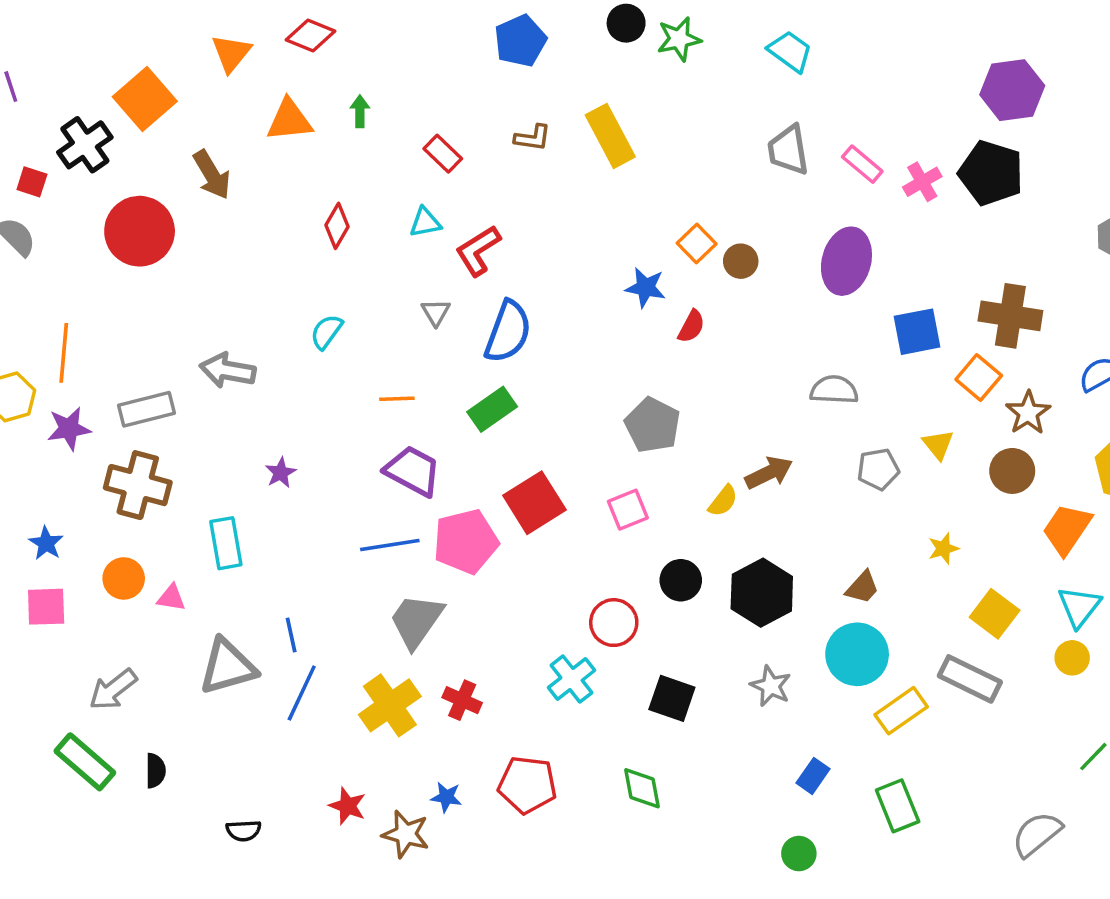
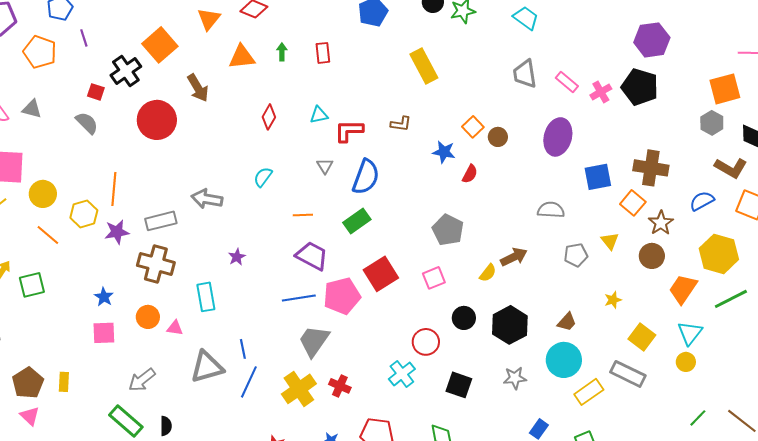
brown L-shape: (533, 138) -> (401, 124), moved
red rectangle: (443, 154) -> (323, 53), moved, turned 40
red L-shape: (478, 251) -> (349, 131), turned 32
gray star: (771, 686) -> (515, 378), turned -30

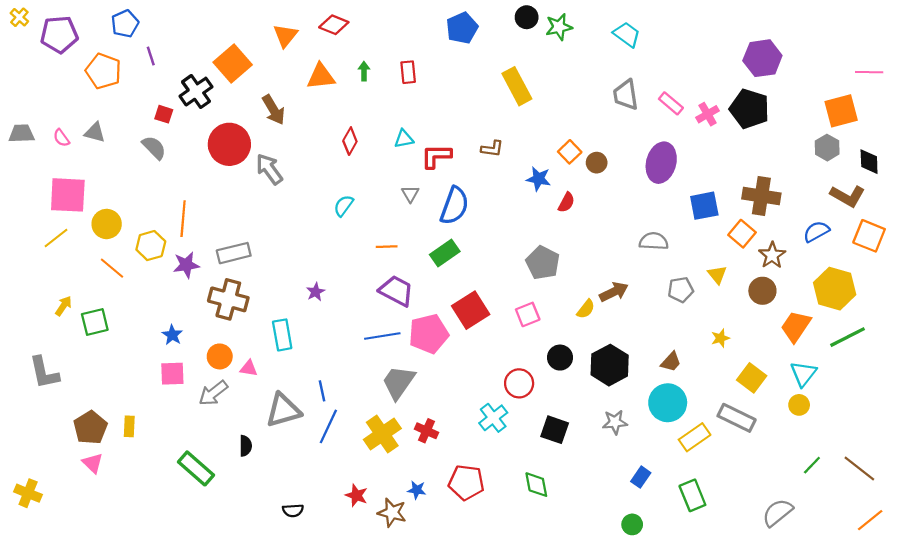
gray arrow: (207, 199) -> (269, 169), moved, turned 44
gray arrow: (142, 380) -> (213, 393), moved
black semicircle: (166, 426) -> (246, 446), moved

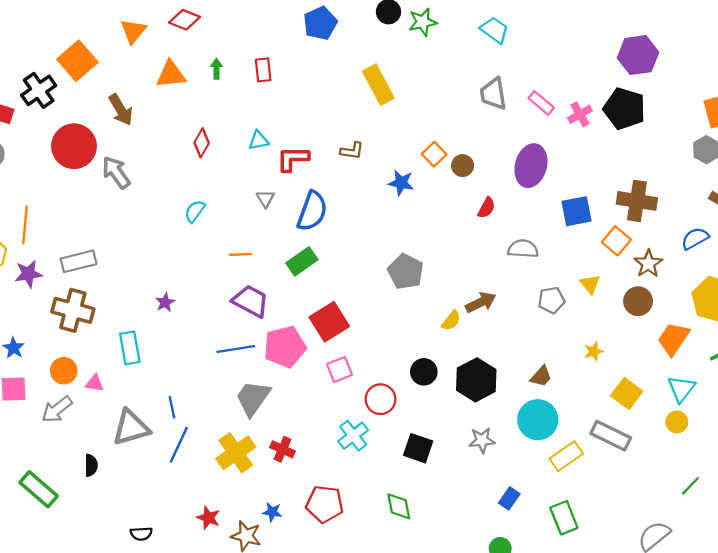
red semicircle: (566, 202) -> (486, 208), moved
pink square: (528, 314) -> (339, 370), moved

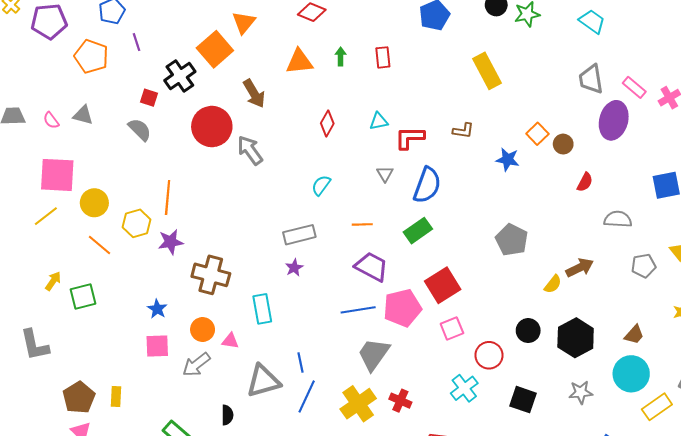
orange triangle: (133, 31) -> (244, 22), moved
purple ellipse: (531, 166) -> (614, 120), moved
gray rectangle: (79, 261) -> (299, 235), moved

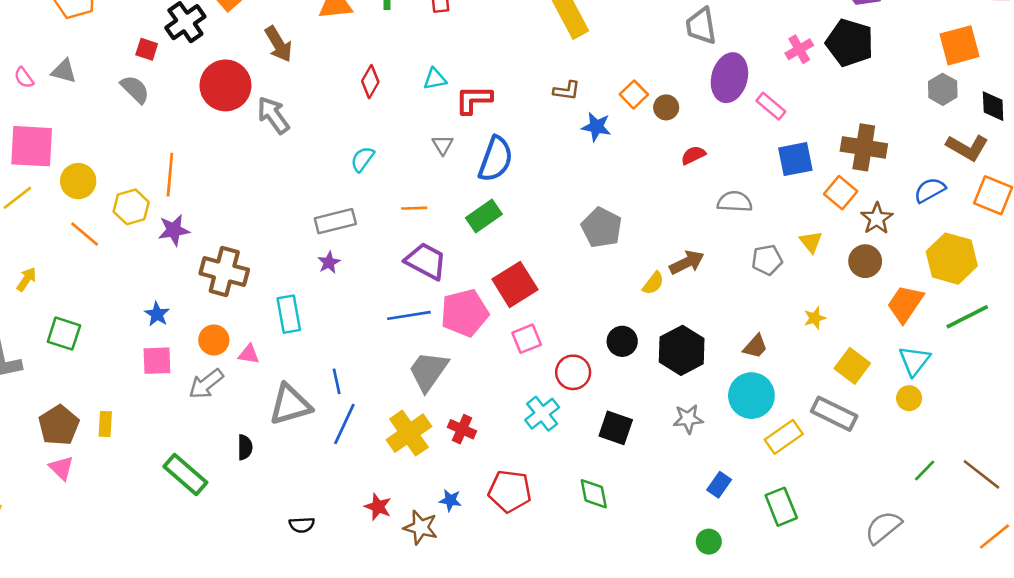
pink rectangle: (634, 87) -> (771, 106), moved
brown L-shape: (463, 131) -> (567, 91), moved
red semicircle: (585, 182) -> (693, 155), turned -144
green square: (83, 297) -> (64, 334), moved, turned 32

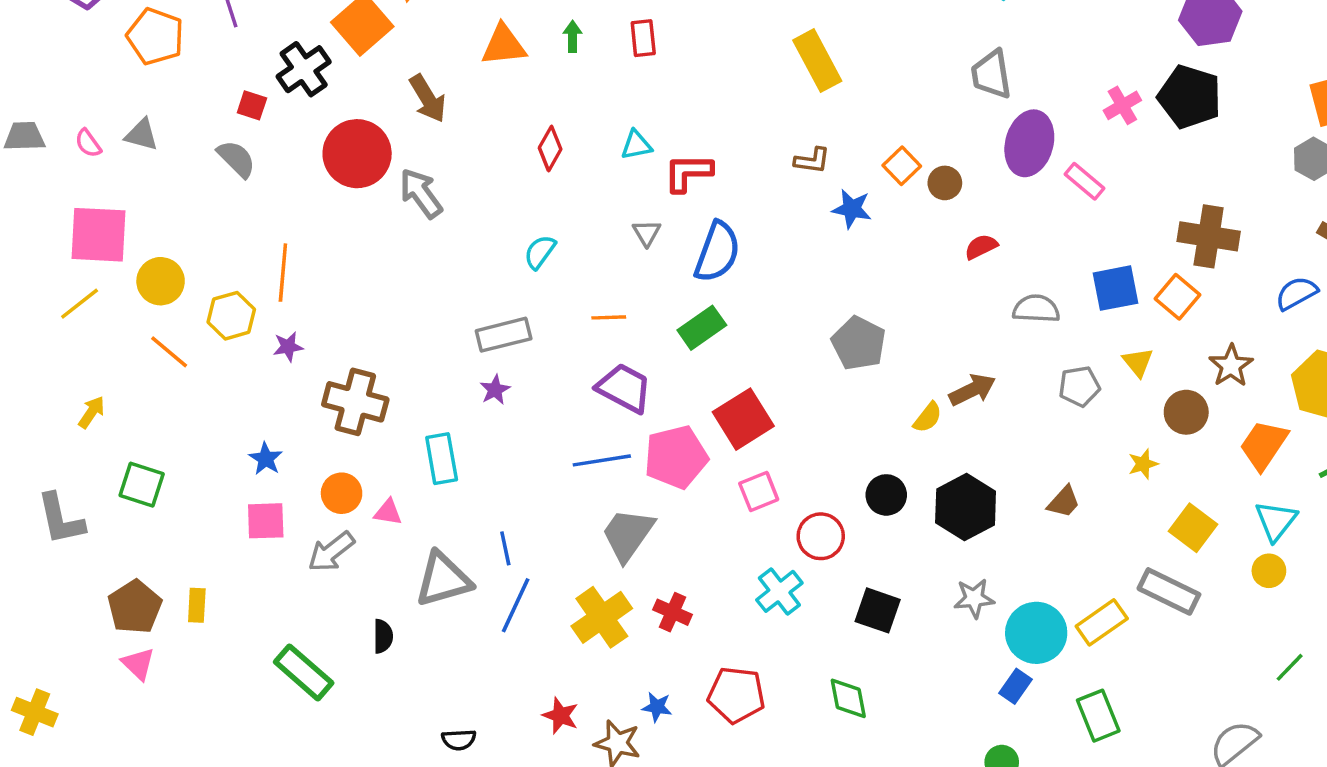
blue square: (795, 159) -> (1115, 288), moved
brown star: (877, 219) -> (1231, 366), moved
purple star: (174, 230) -> (288, 347), size x0.7
brown circle: (865, 261) -> (1186, 412), moved
cyan circle: (751, 396) -> (1036, 633), moved

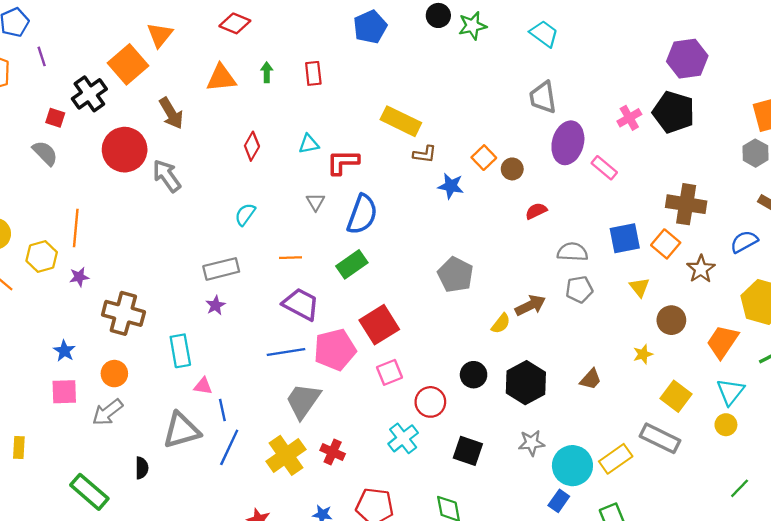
yellow rectangle: (817, 61) -> (401, 121), moved, turned -36
brown star: (1231, 366) -> (701, 269), moved
gray pentagon: (1079, 386) -> (579, 289), moved
pink triangle: (388, 512) -> (203, 386), moved

